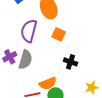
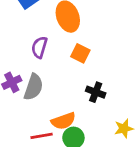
purple semicircle: (29, 31) -> (39, 47), size x0.7

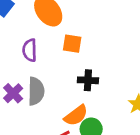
black cross: (96, 92) -> (88, 80), moved

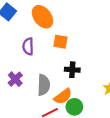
gray semicircle: (36, 91) -> (44, 85), moved

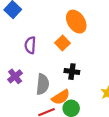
orange ellipse: (43, 17) -> (76, 22), moved
orange square: (60, 42) -> (62, 43), turned 32

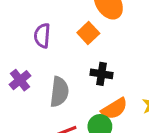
orange semicircle: (61, 97) -> (114, 109), moved

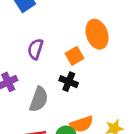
black cross: (102, 74) -> (69, 82), moved

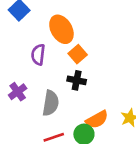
orange ellipse: (97, 34) -> (61, 29), moved

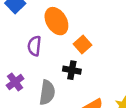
orange square: (78, 54) -> (83, 44), moved

